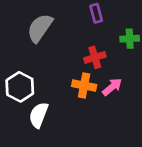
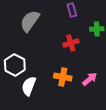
orange cross: (84, 86) -> (63, 77), moved
pink arrow: (112, 87) -> (90, 79), moved

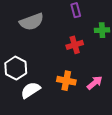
gray semicircle: (30, 21) -> (32, 22), turned -145
white semicircle: (29, 86) -> (31, 90), turned 36

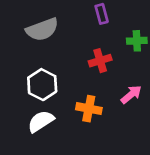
white hexagon: (16, 68) -> (42, 85), moved
pink arrow: (95, 83) -> (131, 94), moved

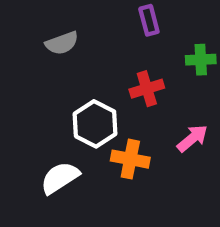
gray semicircle: (42, 29) -> (62, 43), size x0.7
white hexagon: (42, 85) -> (95, 124), moved

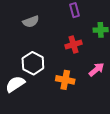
white hexagon: (95, 124) -> (33, 63), moved
white semicircle: (60, 178) -> (15, 84), moved

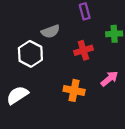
gray semicircle: (31, 22) -> (50, 31), moved
white hexagon: (33, 63) -> (30, 54), moved

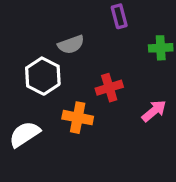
red cross: (83, 50) -> (109, 88), moved
orange cross: (74, 90) -> (78, 118), moved

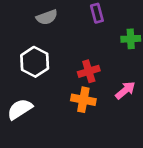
gray semicircle: (71, 45) -> (47, 17), moved
orange cross: (78, 118) -> (83, 100), moved

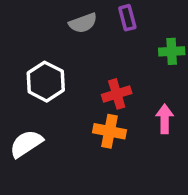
gray semicircle: (47, 17) -> (83, 23), moved
pink arrow: (125, 90) -> (165, 119), turned -50

